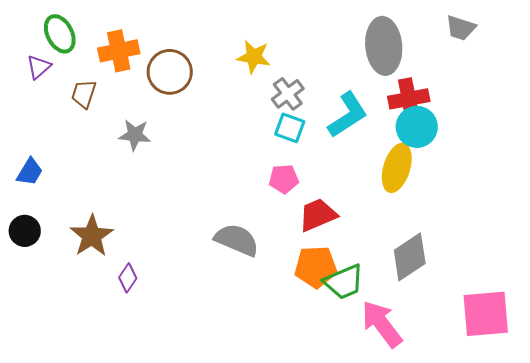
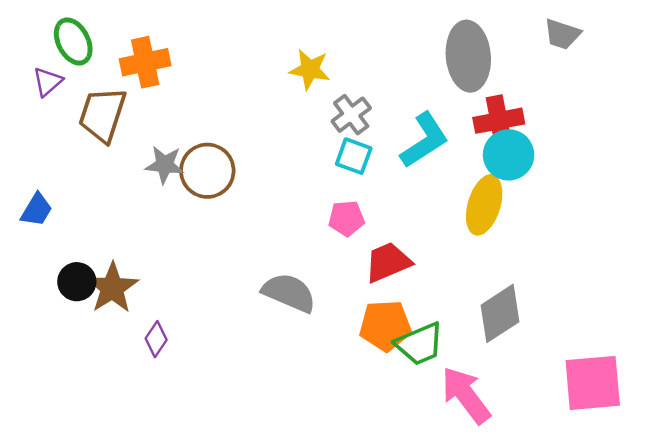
brown circle: (170, 72) -> (207, 171), moved
brown trapezoid: (84, 94) -> (102, 115), size x1.6
black circle: (25, 231) -> (77, 282), moved

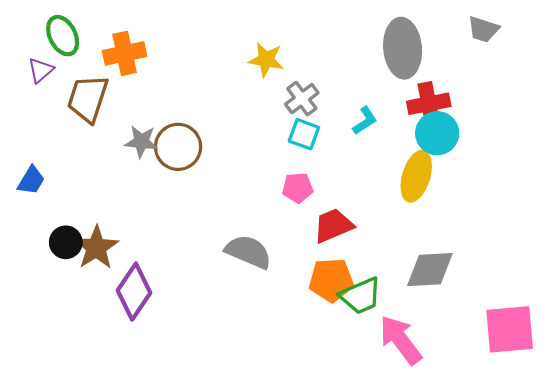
cyan L-shape: (424, 140) -> (365, 121), size x0.6
gray diamond: (500, 313) -> (430, 270), turned 30
purple diamond: (156, 339) -> (134, 292), size x1.8

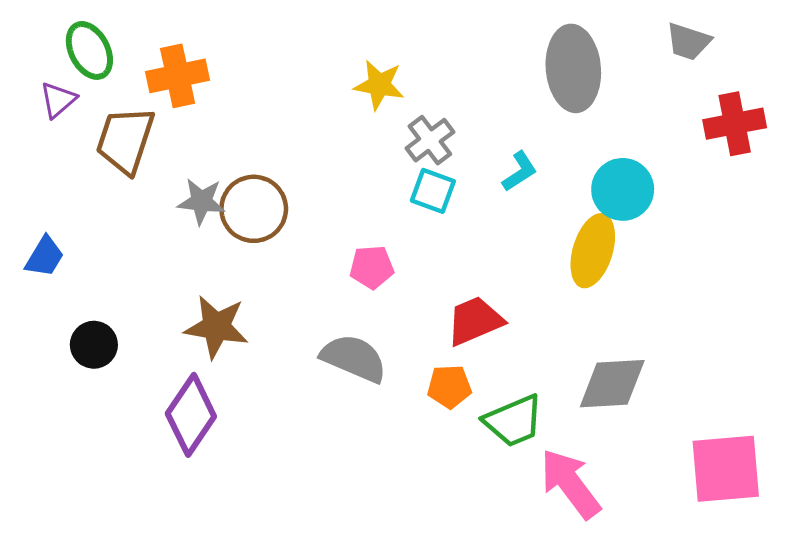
red cross: (429, 104) -> (735, 124), moved
pink pentagon: (298, 188) -> (372, 267), moved
brown star: (96, 248) -> (216, 327), moved, turned -30
orange pentagon: (331, 280) -> (449, 387), moved, size x0.7

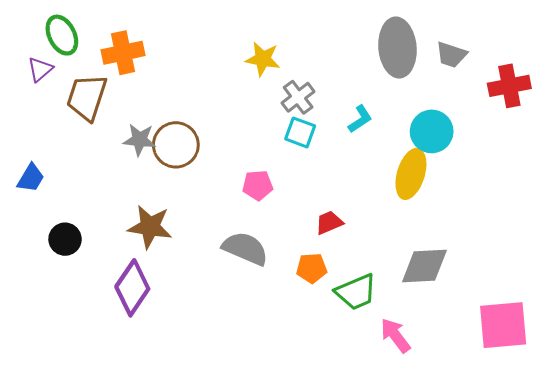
gray trapezoid: (688, 42) -> (451, 55), moved
red trapezoid: (475, 321) -> (329, 223), size x0.7
pink arrow: (570, 484) -> (395, 335), size x0.7

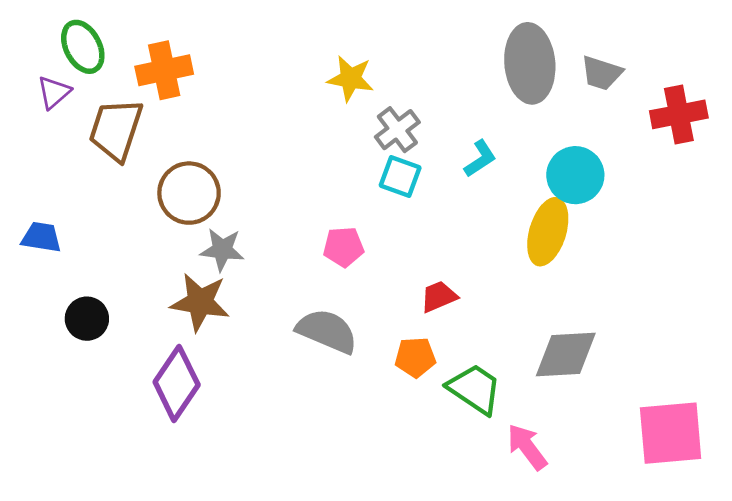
gray star: (140, 140) -> (222, 250), moved
brown circle: (176, 145) -> (189, 193), moved
blue trapezoid: (31, 178) -> (41, 237), turned -112
green trapezoid: (356, 292) -> (475, 389), turned -123

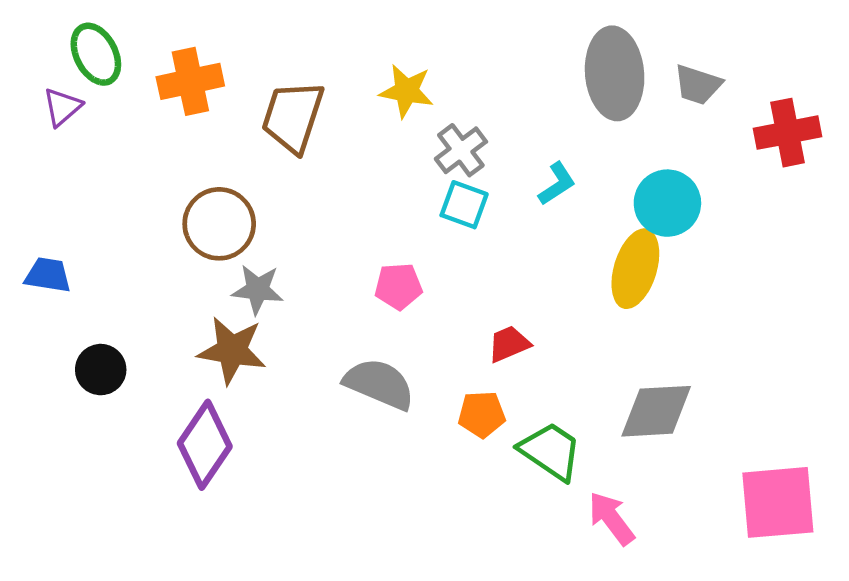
brown trapezoid: (116, 130) -> (293, 117), moved

